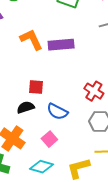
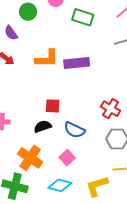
orange L-shape: (31, 40) -> (47, 59), turned 115

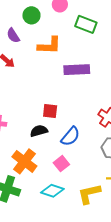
orange L-shape: (47, 59) -> (49, 46), moved
blue semicircle: (74, 130) -> (70, 136), turned -80

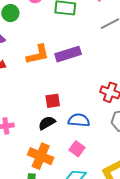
orange L-shape: (49, 46) -> (38, 54), moved
blue semicircle: (70, 136) -> (79, 120), turned -110

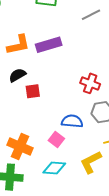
blue semicircle: (79, 120) -> (72, 121), moved
black semicircle: (47, 123) -> (17, 75), moved

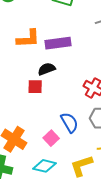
black semicircle: (17, 75) -> (47, 69), moved
blue semicircle: (72, 121) -> (69, 122), turned 45

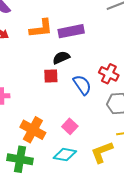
blue semicircle: (69, 122) -> (82, 85), moved

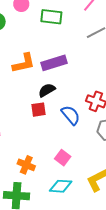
orange cross: (33, 130) -> (26, 165), size x0.7

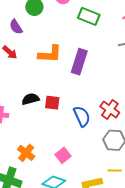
purple rectangle: (54, 63) -> (79, 62), turned -70
black semicircle: (47, 90) -> (30, 99), moved

